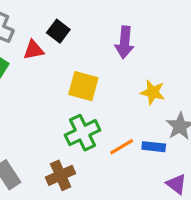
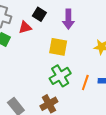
purple arrow: (125, 42) -> (68, 19), moved
orange line: (122, 147) -> (85, 82), turned -35

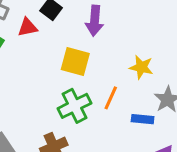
orange line: (85, 82) -> (111, 98), moved

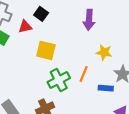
purple arrow: (95, 21) -> (89, 20), moved
yellow square: (75, 61) -> (46, 50), moved

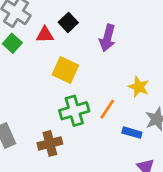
purple arrow: (89, 20) -> (107, 38), moved

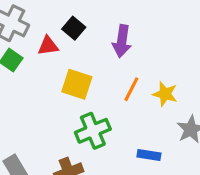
orange line: (107, 109) -> (131, 89), moved
blue rectangle: (132, 133) -> (149, 155), moved

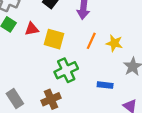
red triangle: (48, 46) -> (32, 29), moved

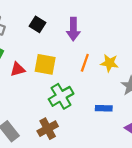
red triangle: (32, 29) -> (18, 69), moved

